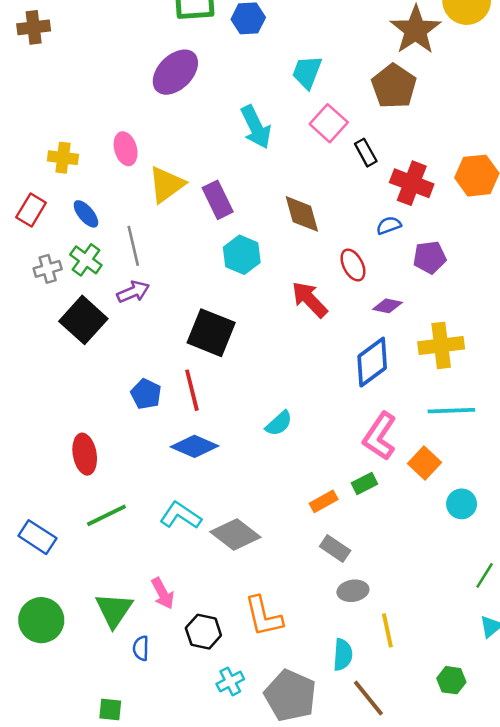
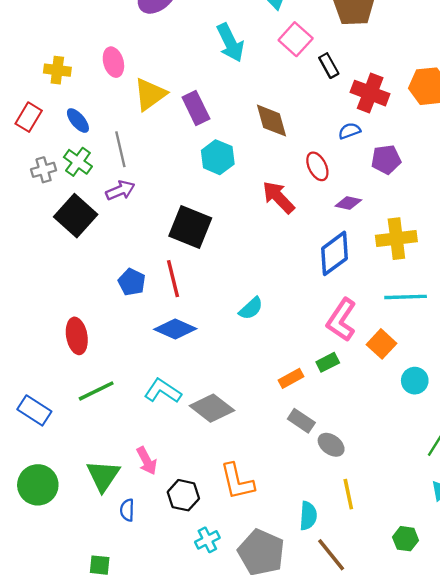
gray ellipse: (353, 591) -> (331, 445), moved, turned 45

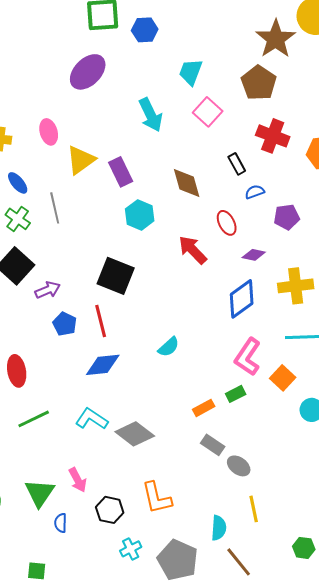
black rectangle: (329, 66) -> (237, 164), moved
red cross: (370, 93) -> (273, 136), moved
purple arrow: (120, 190) -> (48, 290), moved
blue diamond: (175, 329) -> (103, 365), turned -30

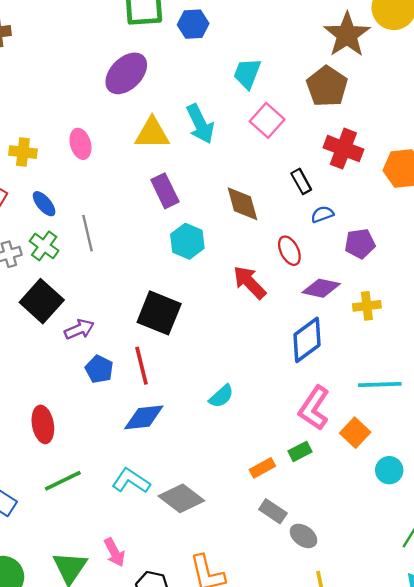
yellow triangle: (81, 160) -> (152, 133), moved, turned 36
purple diamond: (254, 255) -> (321, 288), size x1.4
yellow cross: (296, 286) -> (367, 306), moved, size x0.7

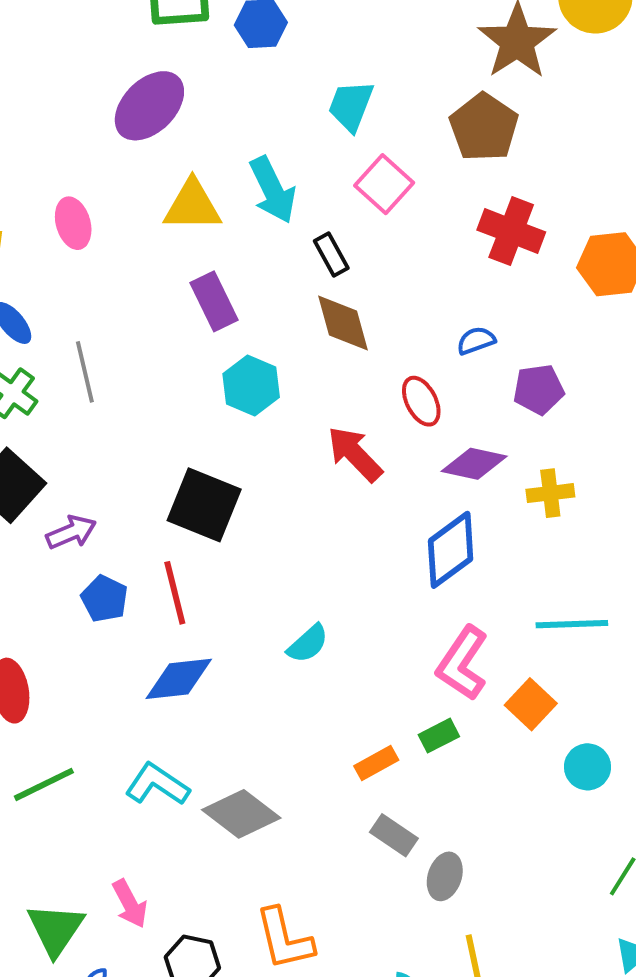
black rectangle: (301, 181) -> (331, 254), moved
gray ellipse: (304, 536) -> (445, 876), turned 72

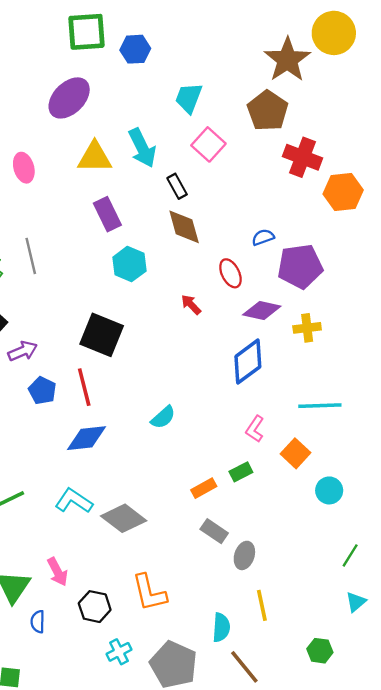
red cross: (511, 231) -> (302, 157), moved
purple pentagon: (539, 389) -> (300, 266), size x1.5
red arrow: (355, 454) -> (191, 305), size x0.6
pink L-shape: (462, 663) -> (255, 429), size x0.6

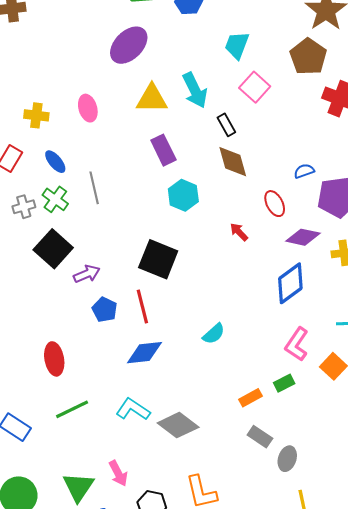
pink L-shape: (255, 429) -> (297, 344), size x1.4

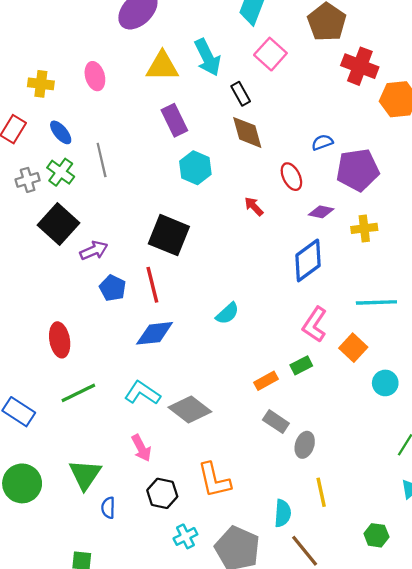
purple diamond: (303, 237) -> (321, 212), size x0.7
pink arrow: (118, 473) -> (141, 448), moved

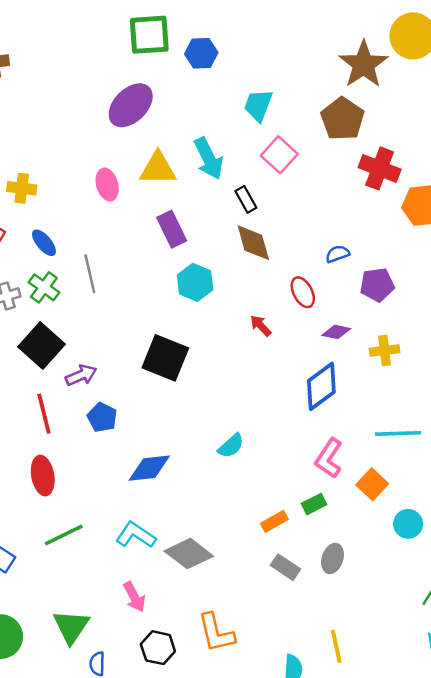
pink ellipse: (95, 76) -> (107, 185), moved
purple pentagon: (358, 170) -> (377, 285), size x0.7
red line: (152, 285) -> (44, 414), moved
gray ellipse: (305, 445) -> (333, 559), moved

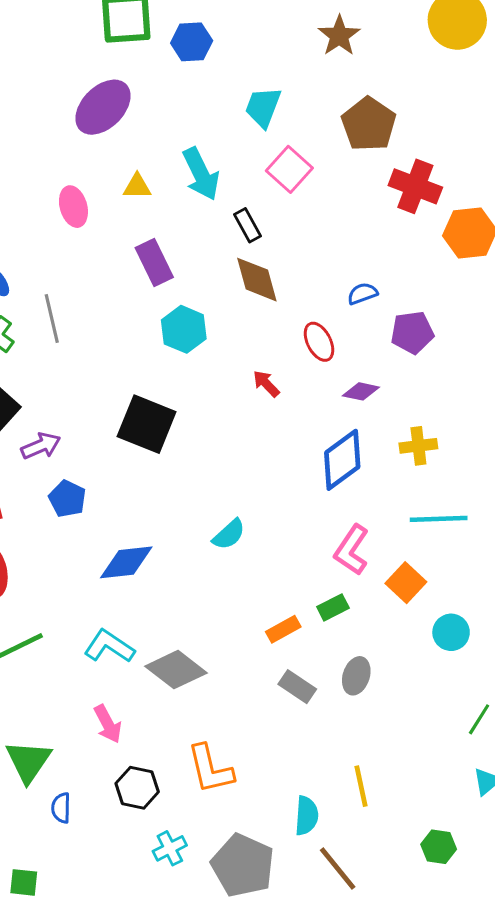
brown star: (363, 64) -> (339, 36), moved, size x0.7
yellow triangle: (158, 168) -> (137, 186), size x0.6
yellow cross: (385, 350) -> (418, 446), moved

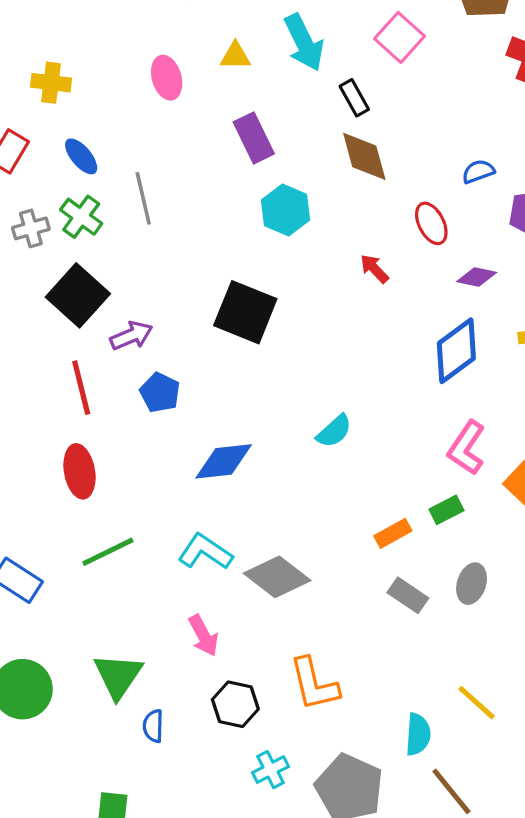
yellow line: (361, 786) -> (477, 703), turned -36

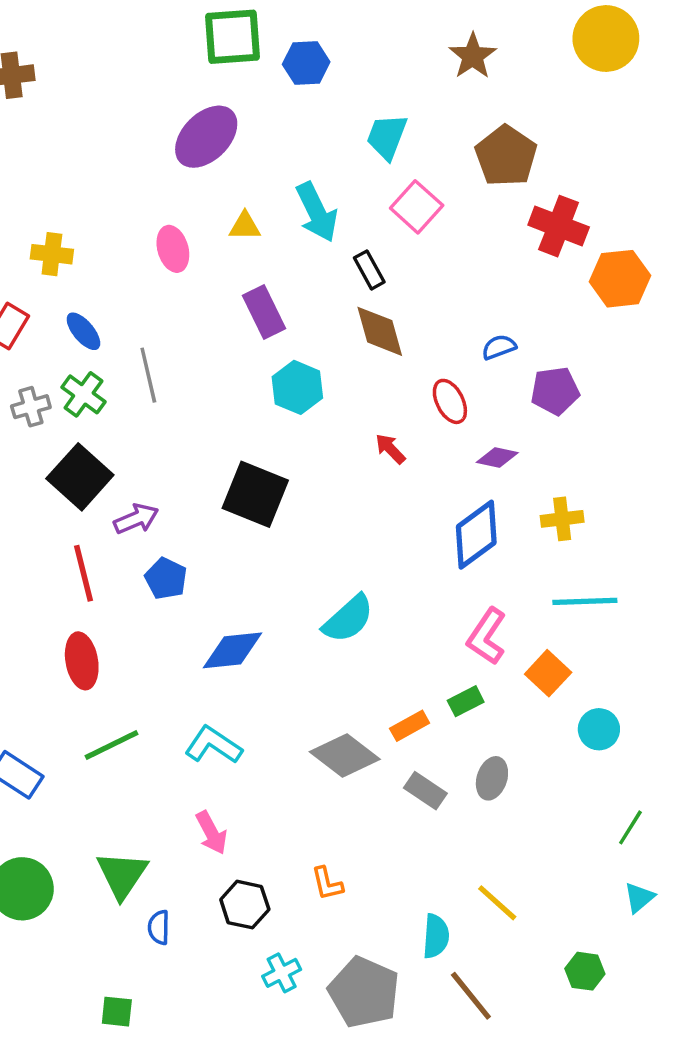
cyan semicircle: (334, 431) -> (348, 619), size x1.4
gray diamond: (277, 577) -> (345, 756), moved
orange L-shape: (314, 684) -> (327, 884), size x0.6

